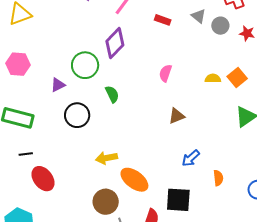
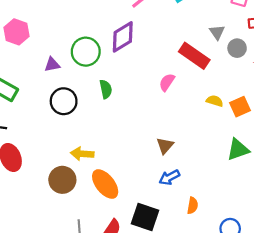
red rectangle: (163, 20) -> (194, 56), moved, size x1.8
brown triangle: (177, 116) -> (165, 146), moved, turned -42
brown circle: (106, 202) -> (62, 180), moved

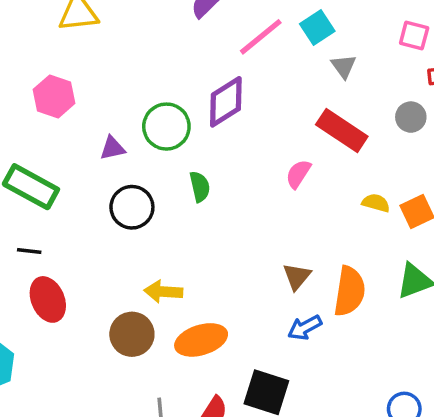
gray triangle: (217, 32) -> (344, 66), moved
orange ellipse: (105, 184) -> (201, 340), turned -68
orange semicircle: (193, 206) -> (350, 291), moved, size x1.8

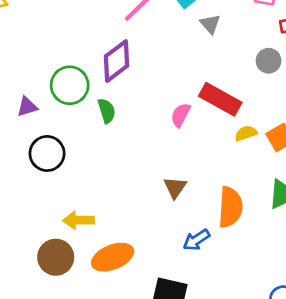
red rectangle: (342, 131) -> (220, 99), moved
green semicircle: (200, 187) -> (107, 111), moved
yellow semicircle: (376, 203) -> (246, 133), turned -30
brown triangle: (297, 276) -> (175, 187), moved

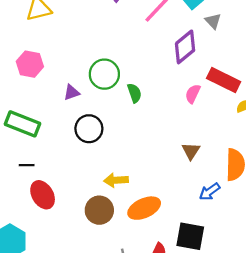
purple diamond: (116, 61) -> (185, 47), moved

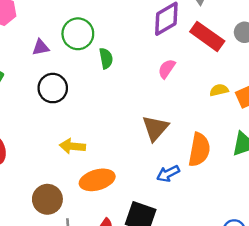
red rectangle: (224, 80) -> (207, 36), moved
brown triangle: (191, 151) -> (155, 128), size x1.4
brown circle: (99, 210) -> (47, 199), moved

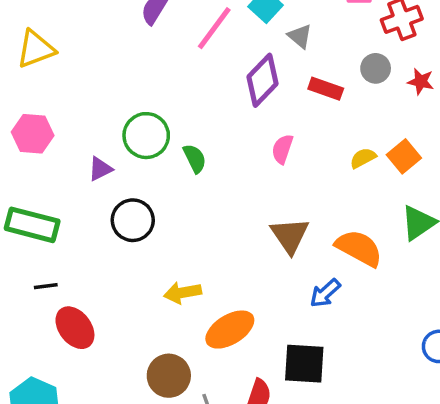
red rectangle: (207, 36) -> (326, 89), size x0.7
orange semicircle: (199, 150) -> (359, 248), turned -56

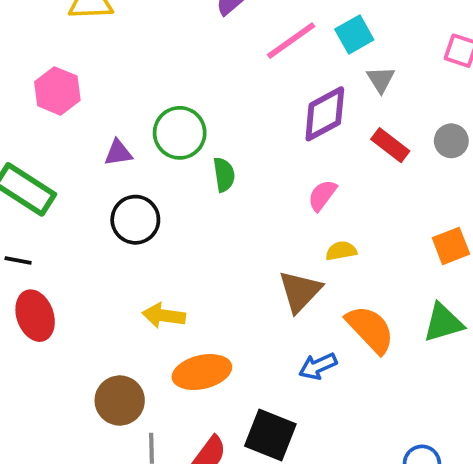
yellow semicircle: (363, 158) -> (341, 251), moved

